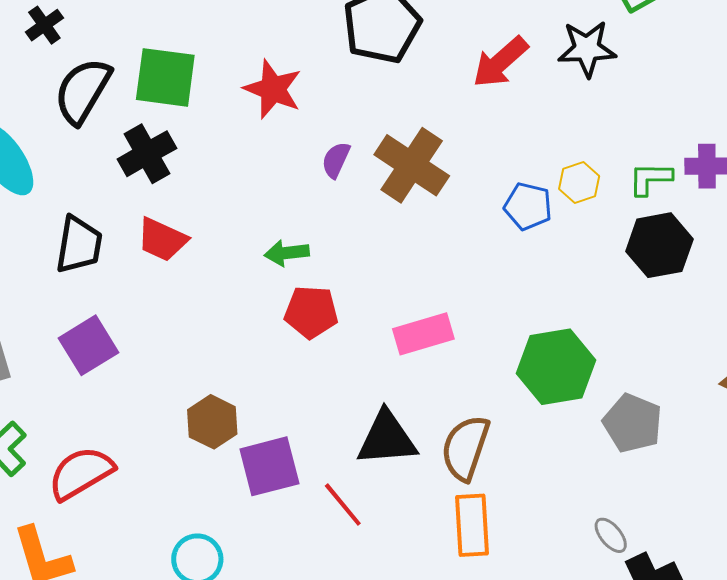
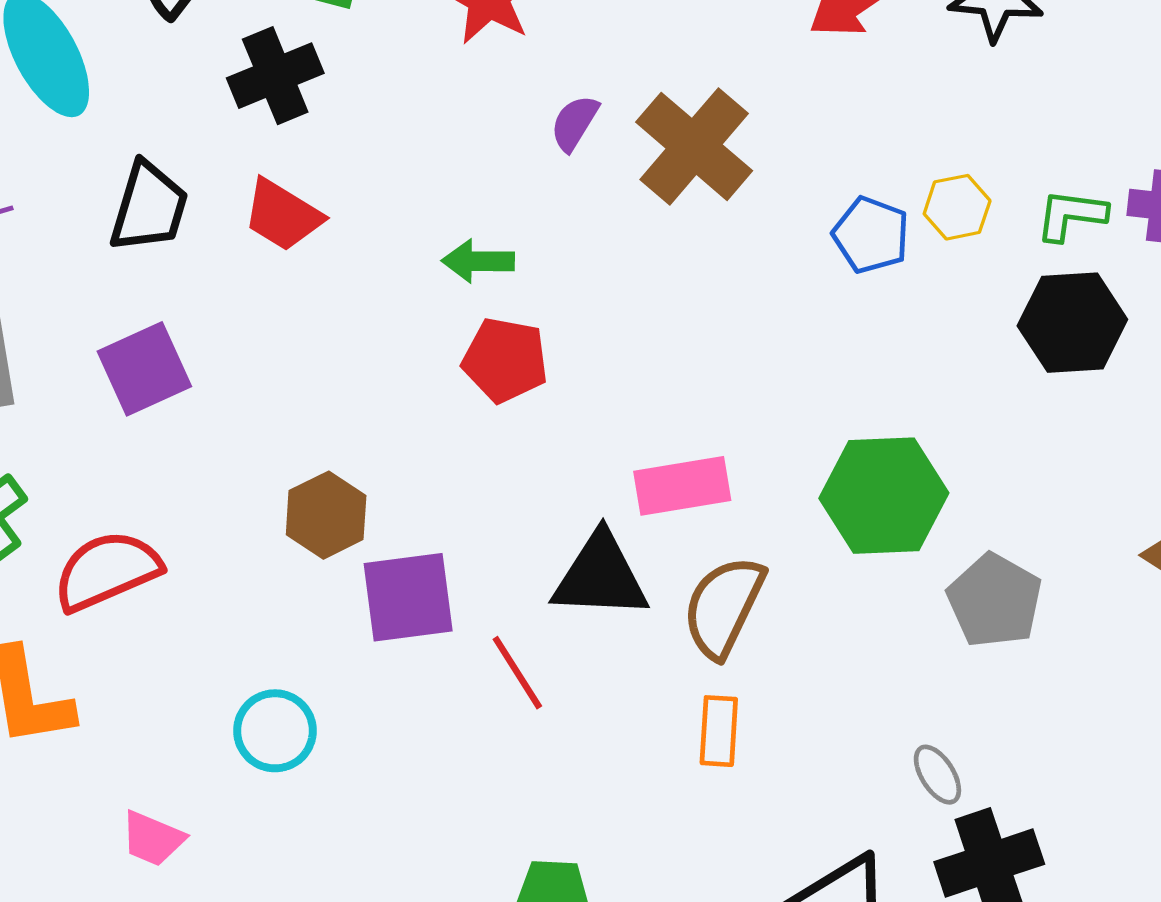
pink rectangle: (423, 334) -> (682, 486), moved
orange rectangle: (472, 525) -> (719, 731), size x0.7

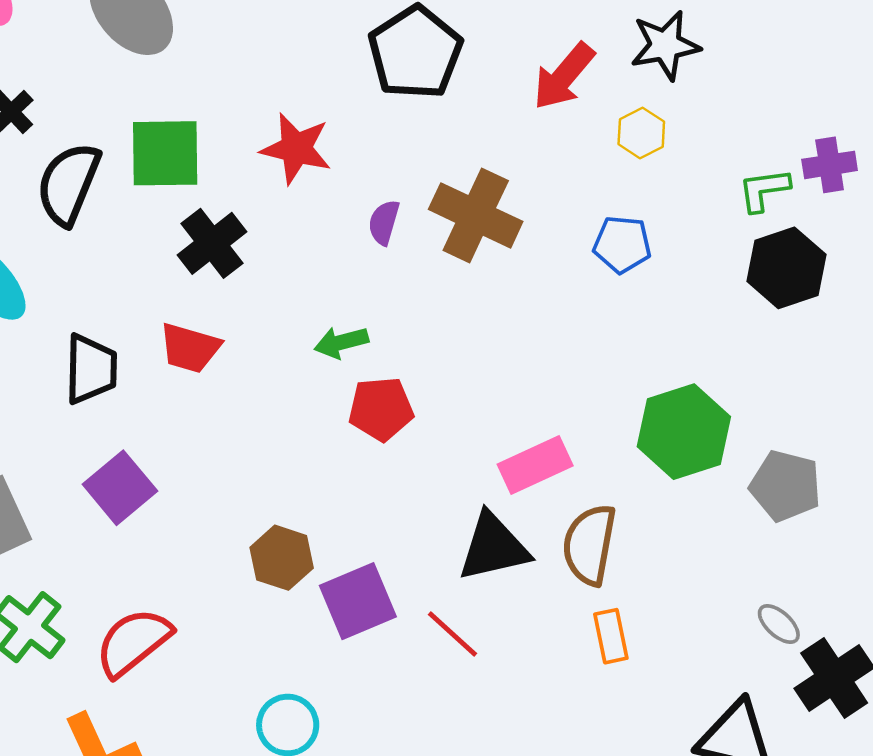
black cross: (275, 76) -> (212, 243), moved
yellow hexagon: (957, 207) -> (641, 133), moved

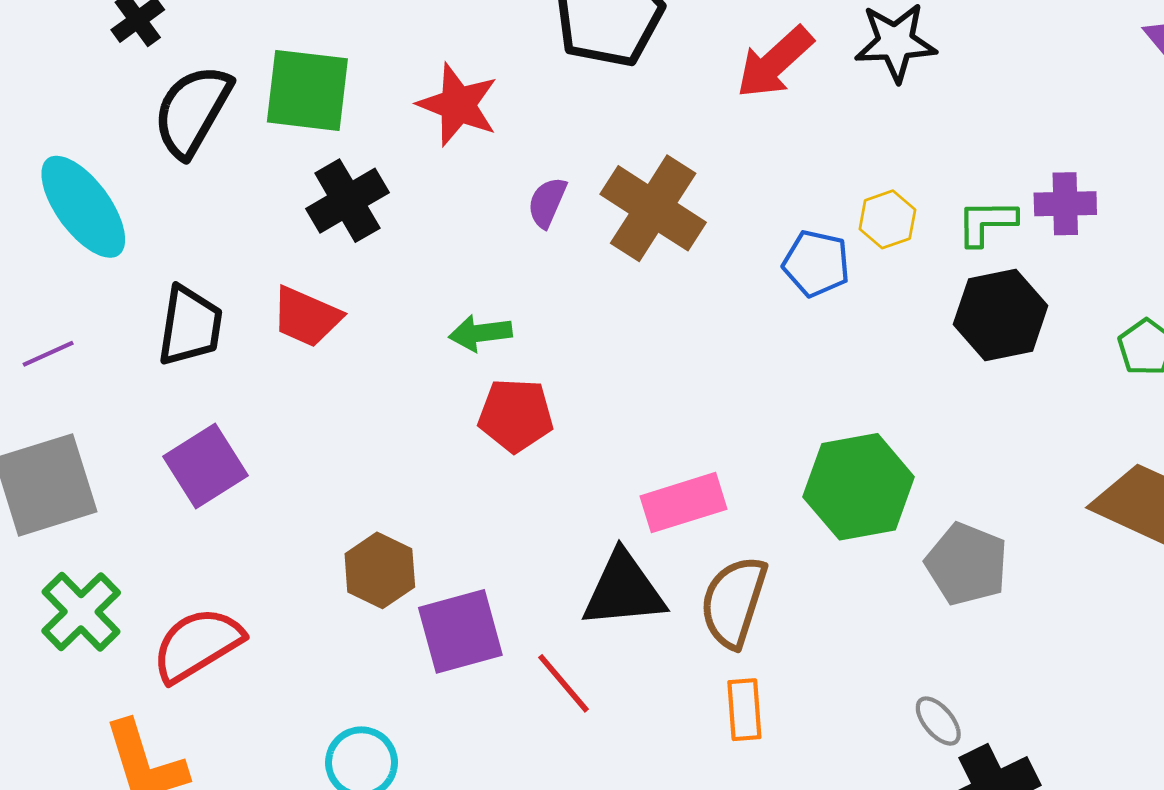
yellow hexagon: (641, 133) -> (887, 219), moved

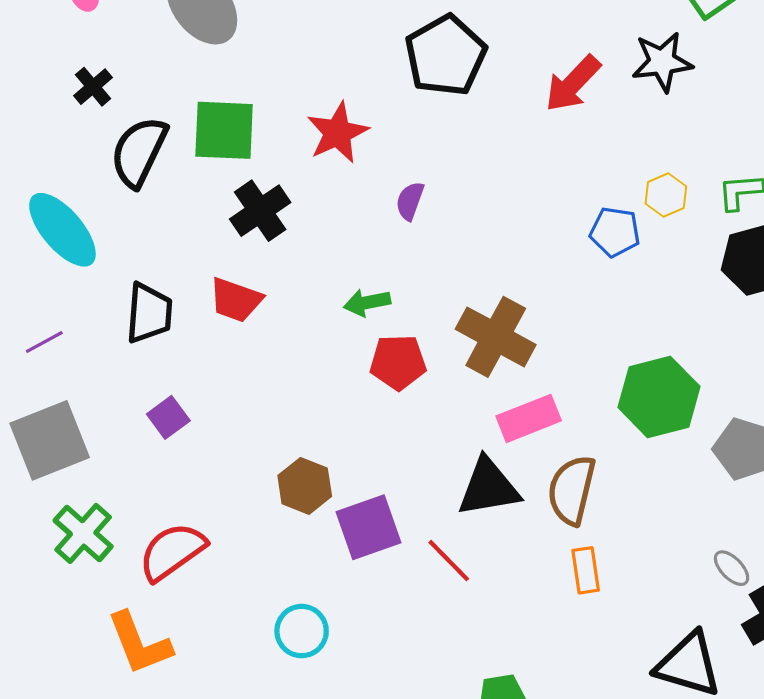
red star: (458, 105) -> (338, 133), turned 30
brown cross: (653, 208) -> (496, 337), moved
purple square: (205, 466) -> (168, 417), size x0.7

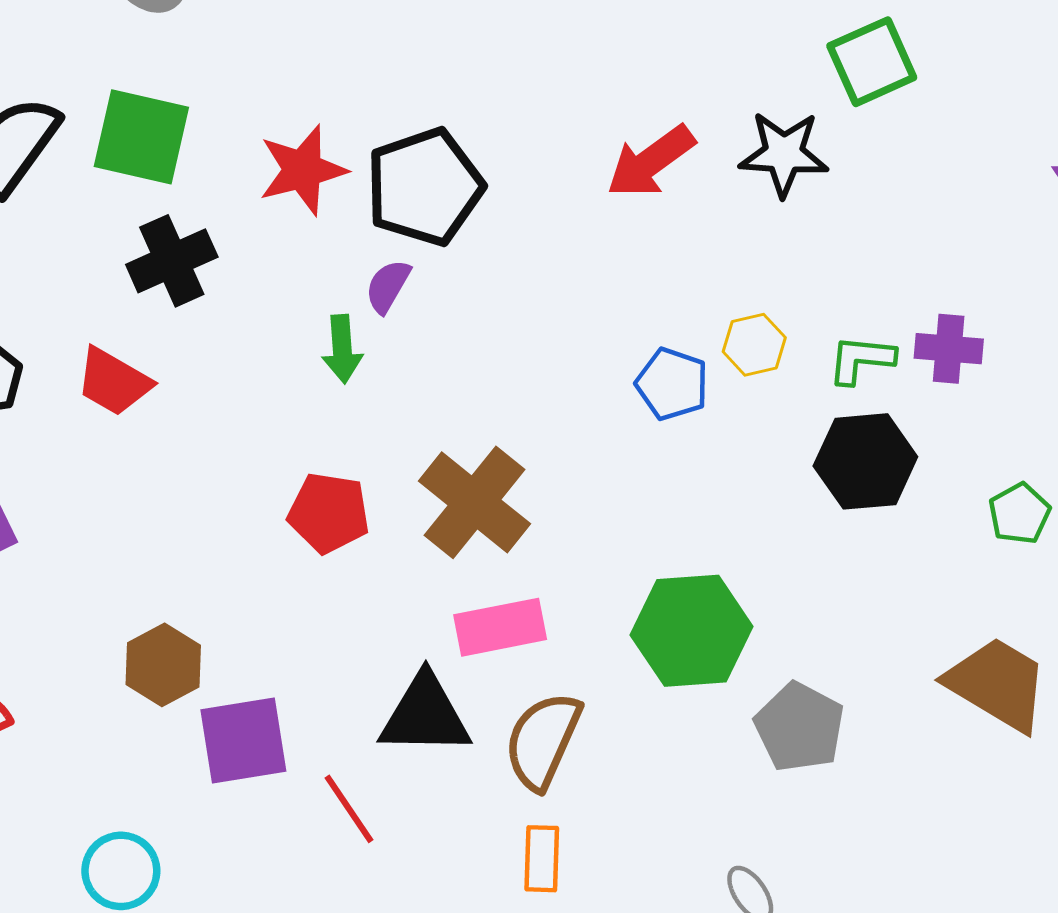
black pentagon: (446, 56) -> (425, 187), moved
green arrow: (367, 303) -> (342, 349), moved, turned -93

